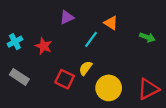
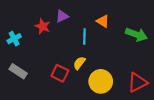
green arrow: (147, 37) -> (136, 35), size x1.5
cyan line: (91, 39) -> (84, 37), turned -35
red star: (44, 46) -> (43, 26), moved

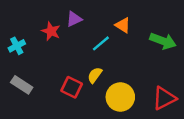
cyan line: (84, 37) -> (101, 43), turned 49

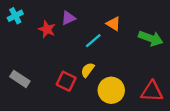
cyan cross: (17, 46) -> (15, 16), moved
red triangle: (164, 98) -> (152, 91), turned 30

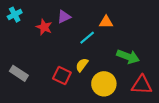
orange triangle: (113, 24) -> (106, 22), turned -32
green arrow: (151, 38) -> (128, 57), moved

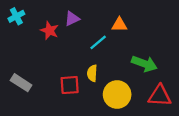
yellow semicircle: (82, 65) -> (92, 73), turned -32
red square: (62, 75) -> (70, 85), turned -30

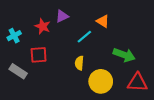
cyan cross: (16, 16) -> (14, 36), moved
orange triangle: (119, 25) -> (103, 21), turned 32
red square: (70, 85) -> (39, 55), moved

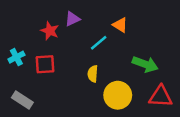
cyan cross: (14, 36) -> (16, 57), moved
gray rectangle: (18, 71) -> (22, 100), moved

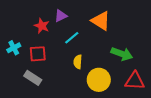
orange triangle: (120, 25) -> (101, 21), size x1.5
cyan line: (99, 43) -> (72, 38), moved
gray rectangle: (22, 100) -> (33, 78), moved

